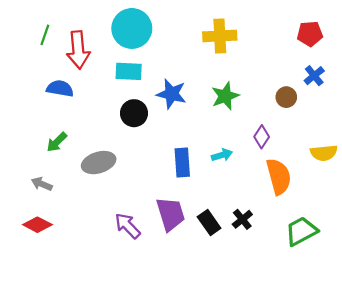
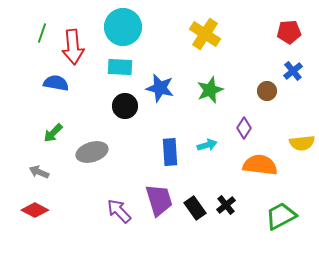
yellow cross: (220, 36) -> (205, 34), turned 36
orange semicircle: (279, 176) -> (260, 165), turned -68

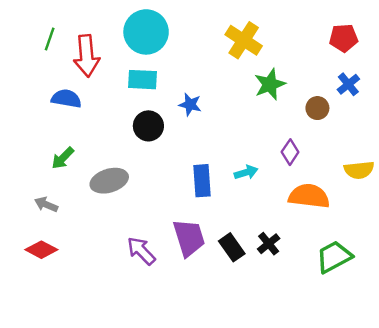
blue star: (160, 88) -> (190, 105), size x0.7
green star: (210, 90) -> (270, 84), moved

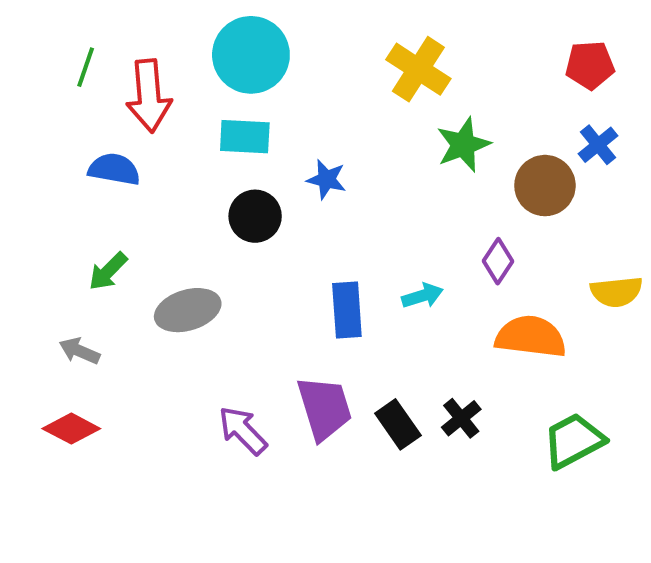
brown circle: (317, 108) -> (545, 186), size x1.5

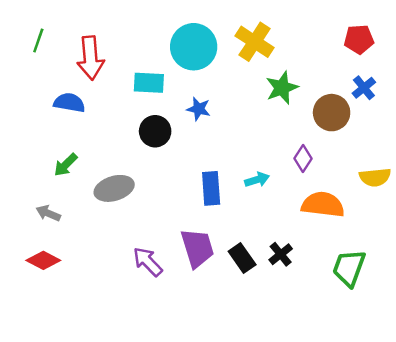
cyan circle: (251, 55) -> (194, 47), moved
green line: (86, 67) -> (38, 41), moved
green trapezoid: (574, 441) -> (349, 268), turned -42

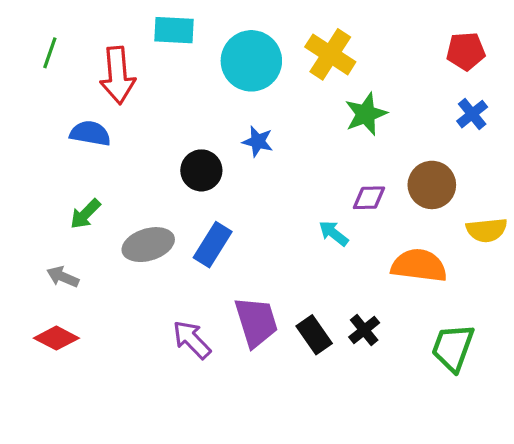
cyan rectangle: (149, 83) -> (174, 30), moved
brown circle: (332, 113) -> (432, 185), moved
purple diamond: (303, 159) -> (369, 198), moved, turned 55
cyan arrow: (257, 180) -> (334, 233), turned -125
blue rectangle: (211, 188) -> (213, 245), moved, turned 36

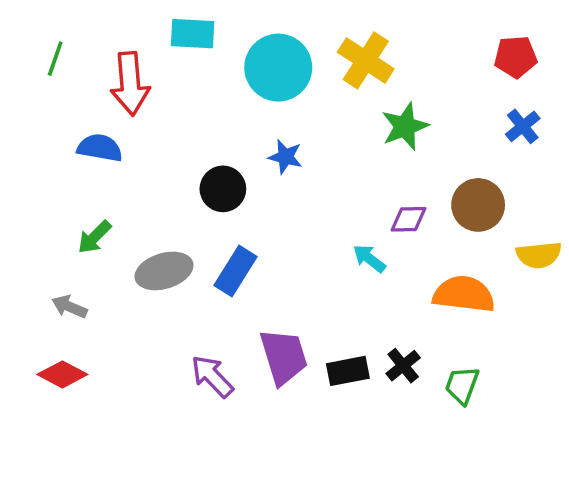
black rectangle: (314, 335) -> (348, 371), turned -66
green trapezoid: (453, 348) -> (462, 385), moved, size x0.7

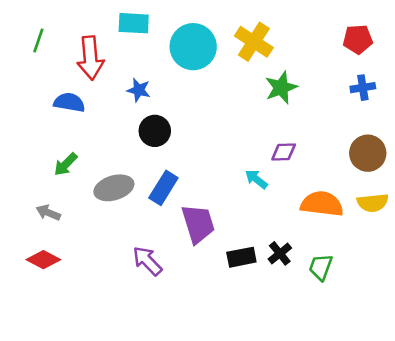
blue cross: (523, 126) -> (363, 88), turned 30
blue star: (285, 157) -> (139, 90), moved
brown circle: (478, 205) -> (368, 153), moved
yellow semicircle: (539, 255) -> (373, 203), moved
purple trapezoid: (284, 357) -> (198, 224), moved

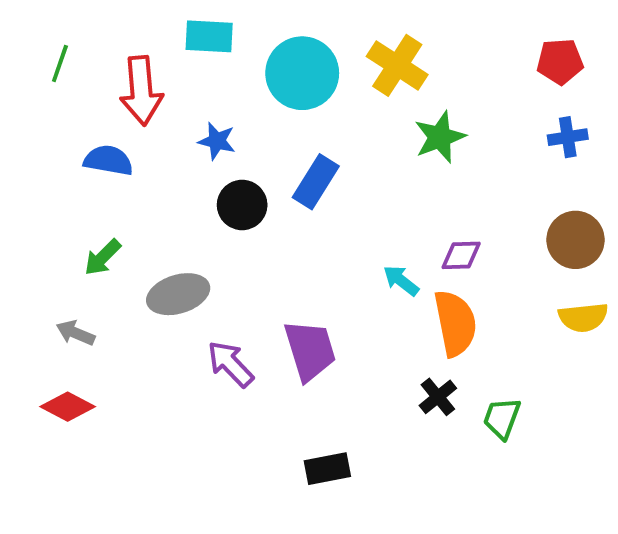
purple diamond: (284, 152) -> (461, 255), moved
blue rectangle: (163, 188) -> (316, 182), moved
orange semicircle: (322, 204) -> (455, 323), moved, turned 72
black rectangle: (241, 257) -> (327, 469), moved
purple arrow: (147, 261) -> (230, 364), moved

